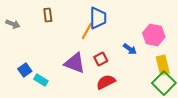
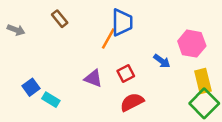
brown rectangle: (48, 15) -> (60, 19), turned -32
purple triangle: (75, 63) -> (93, 78), size x0.7

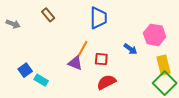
orange line: (108, 39) -> (82, 49), moved
red square: (126, 73) -> (101, 59), turned 32

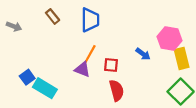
blue trapezoid: (98, 18) -> (90, 20), moved
yellow rectangle: (164, 65) -> (182, 58), moved
cyan rectangle: (41, 80) -> (45, 88), size x1.5
red semicircle: (106, 82) -> (117, 90), turned 102

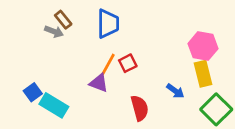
gray arrow: (14, 26) -> (54, 32), moved
blue arrow: (143, 54) -> (175, 91), moved
yellow rectangle: (182, 58) -> (203, 74), moved
red square: (111, 65) -> (128, 63), moved, turned -32

